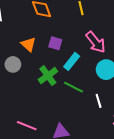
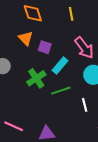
orange triangle: (28, 44) -> (26, 38), moved
green line: (74, 87) -> (61, 91), turned -48

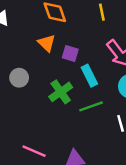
cyan rectangle: (60, 66) -> (89, 76), turned -66

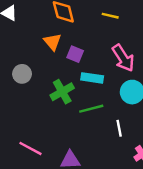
yellow line: (102, 12) -> (110, 16), turned -70
cyan rectangle: (89, 76) -> (92, 78), turned -60

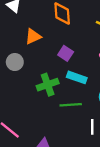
orange triangle: (52, 42) -> (33, 36), moved, turned 36

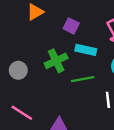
gray circle: (15, 62) -> (18, 70), moved

